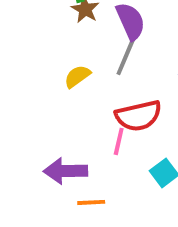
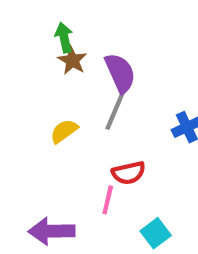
red semicircle: (138, 116) -> (129, 173), size x0.7

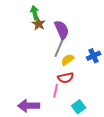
yellow semicircle: (64, 131) -> (68, 60), moved

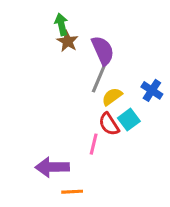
blue cross: (94, 56) -> (152, 90), turned -32
red semicircle: (66, 78) -> (109, 124), turned 70
cyan square: (79, 107) -> (129, 120), moved

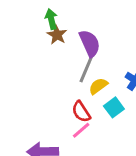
red semicircle: (109, 124) -> (81, 112), moved
pink line: (94, 144) -> (81, 130), turned 36

